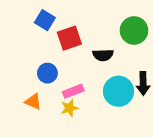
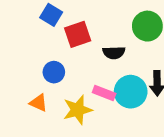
pink rectangle: (73, 91) -> (104, 93), moved, turned 42
yellow star: (69, 108) -> (78, 110), size x1.5

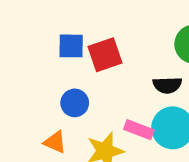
blue square: (51, 15) -> (71, 46), moved, turned -30
black semicircle: (114, 53) -> (167, 85), moved

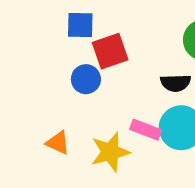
blue square: (71, 46) -> (80, 25), moved
blue circle: (75, 103) -> (86, 79), moved

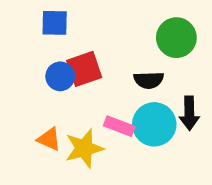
red square: (110, 51) -> (84, 69), moved
orange triangle: (58, 143) -> (49, 139), moved

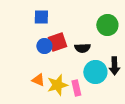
black semicircle: (149, 80) -> (82, 48), moved
pink rectangle: (119, 126) -> (76, 88), moved, turned 56

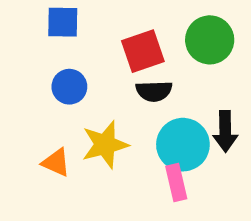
red square: (57, 42) -> (143, 51), moved
yellow star: (57, 85) -> (105, 145), moved
pink rectangle: (76, 88) -> (176, 182), moved

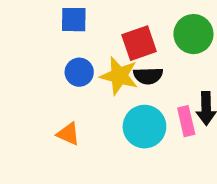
yellow star: (105, 145) -> (119, 76), moved, turned 30
cyan circle: (183, 145) -> (144, 127), moved
pink rectangle: (176, 182) -> (186, 121), moved

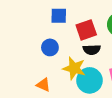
blue square: (74, 20) -> (59, 16), moved
yellow star: (119, 76) -> (74, 68), moved

